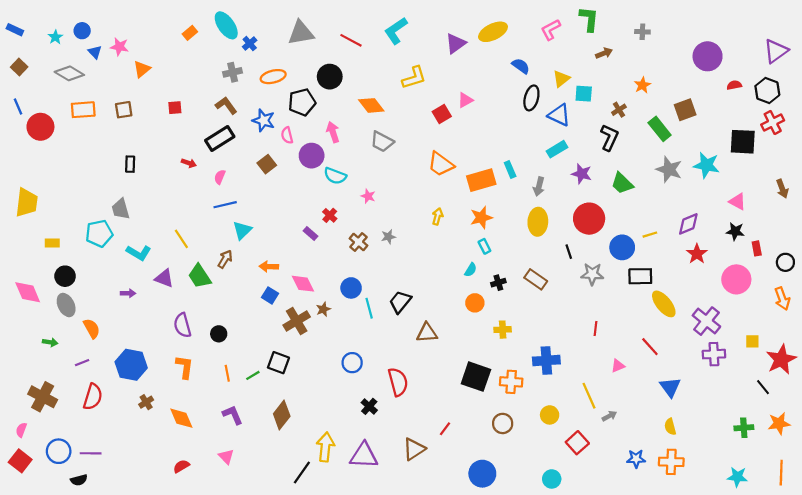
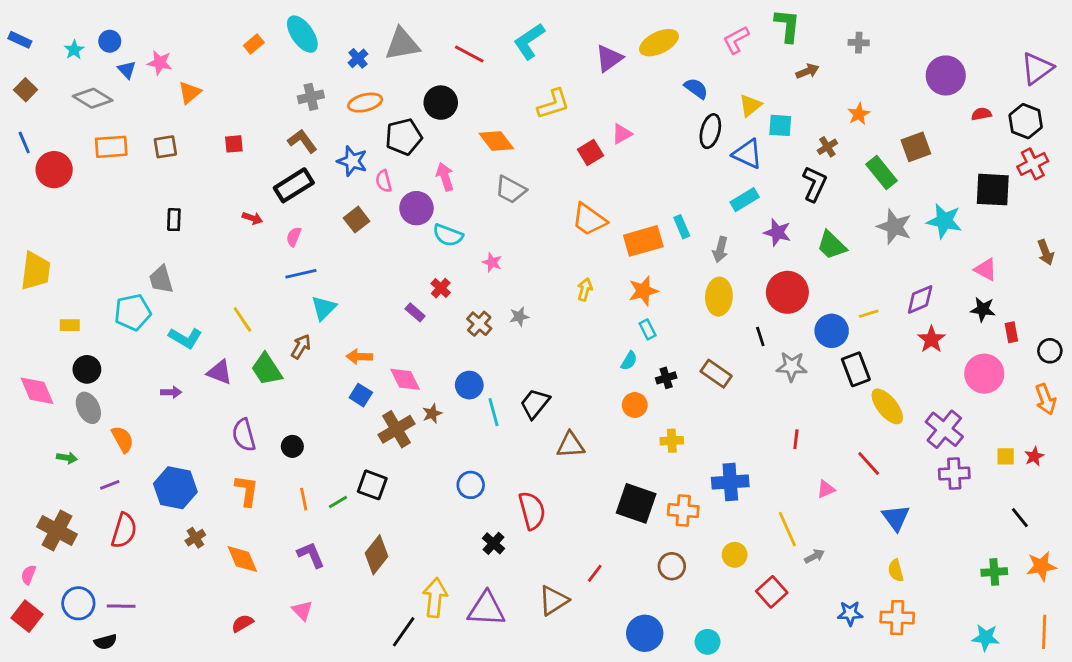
blue cross: (250, 44) -> (358, 58), moved
black rectangle: (640, 276) -> (856, 369), turned 70
red star: (781, 359) -> (1034, 456), moved, size x0.5
cyan circle: (552, 479) -> (707, 642), moved

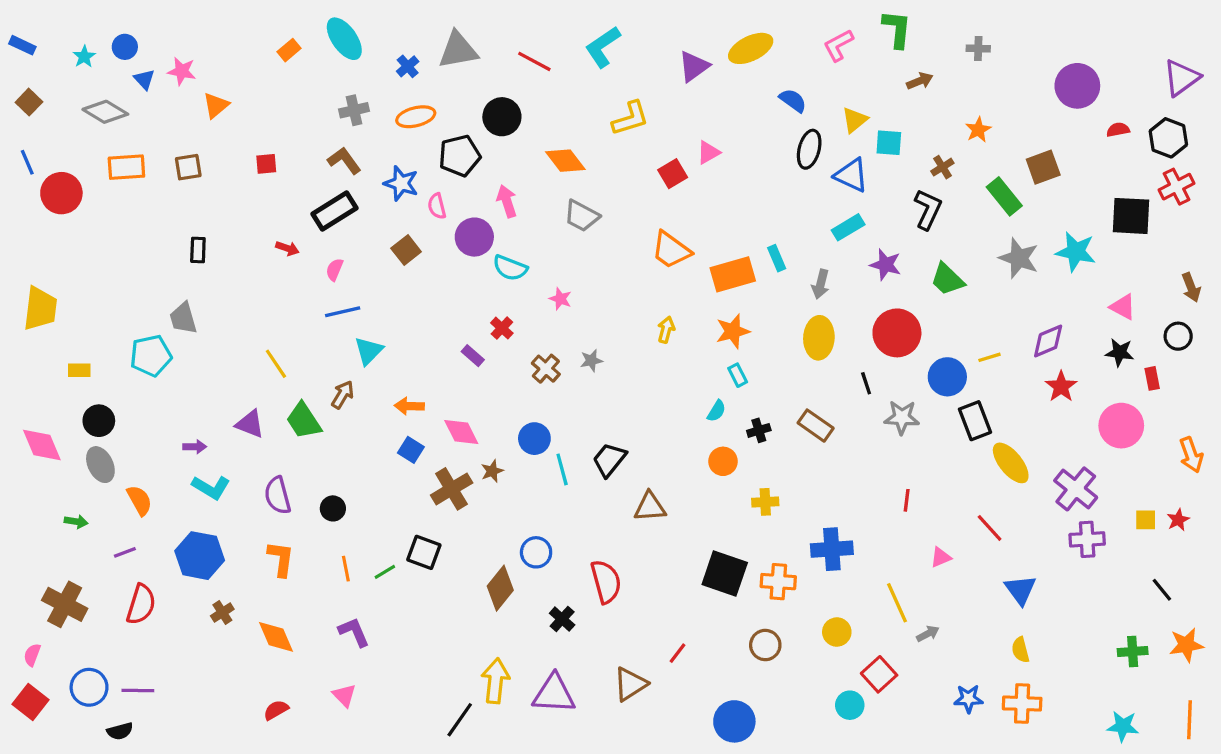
cyan L-shape: (185, 338) -> (211, 487), moved
black circle: (1050, 351) -> (1178, 336), moved
brown diamond: (377, 555) -> (500, 588), moved
cyan circle: (707, 642) -> (850, 705), moved

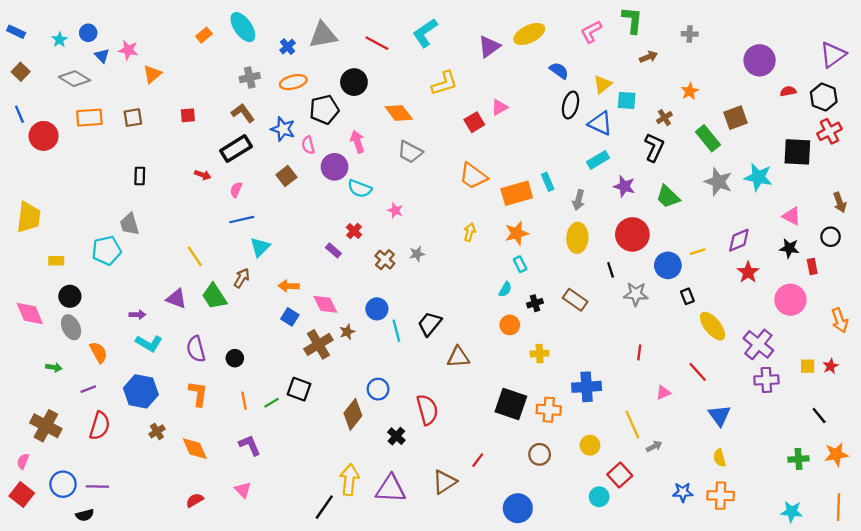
black rectangle: (975, 421) -> (687, 296), size x0.6

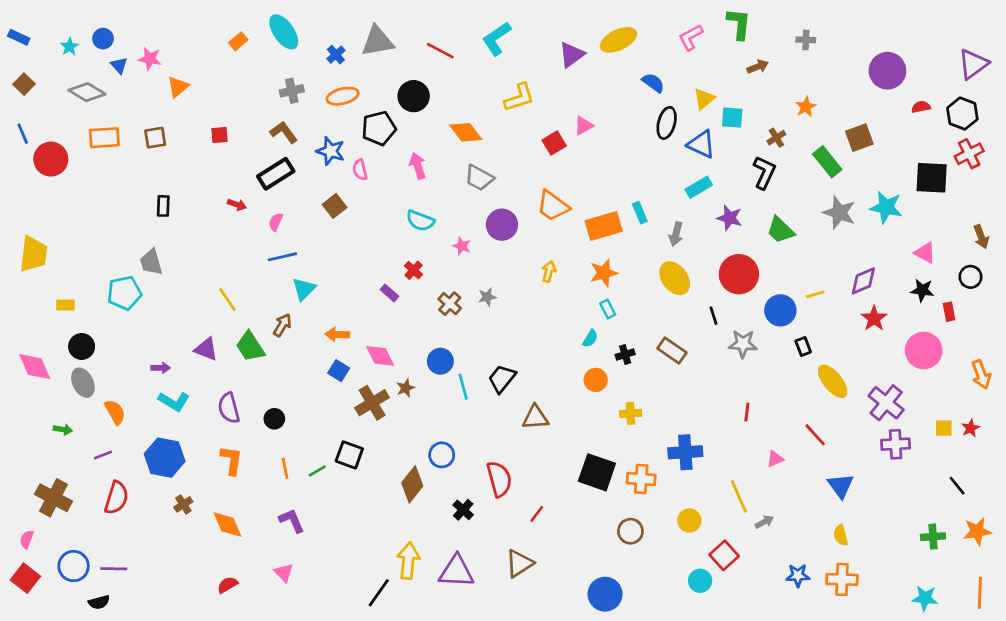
purple circle: (335, 167) -> (502, 225), moved
yellow ellipse: (577, 238) -> (675, 278), turned -40
red line: (478, 460) -> (537, 514), moved

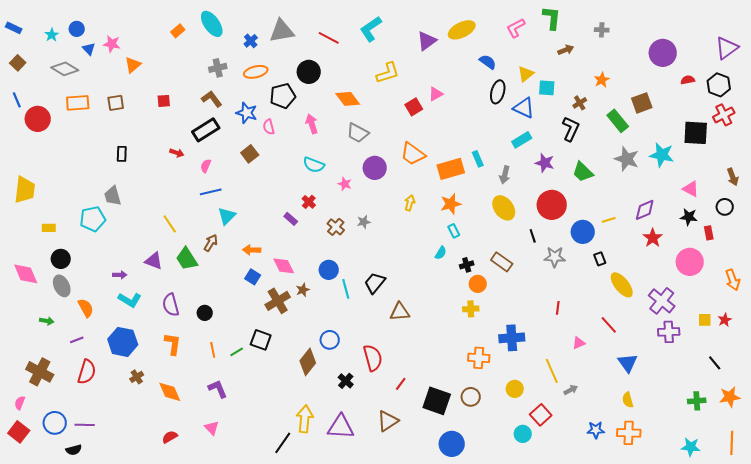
orange circle: (596, 380) -> (478, 284), moved
black square: (597, 472) -> (437, 401), moved

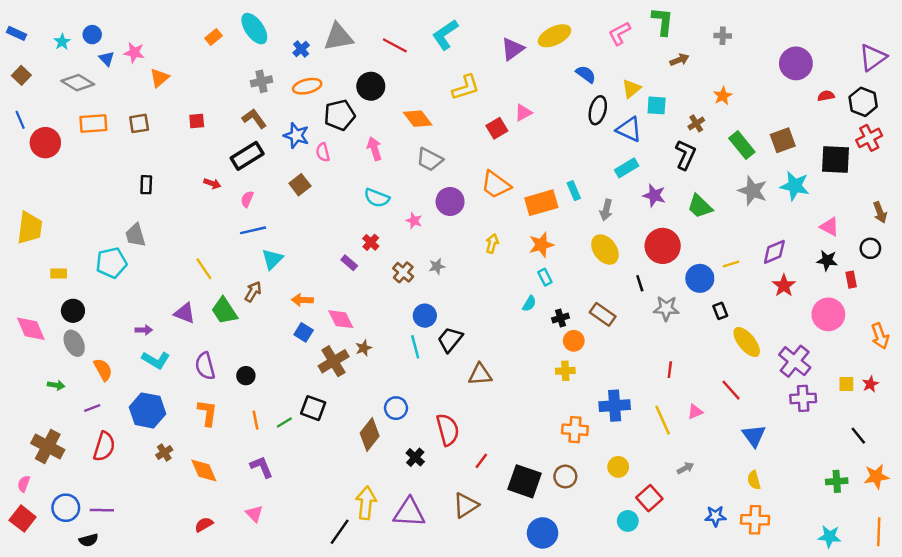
brown square: (642, 103) -> (783, 140), moved
blue circle: (329, 270) -> (425, 316), moved
yellow line: (552, 371) -> (663, 420), moved

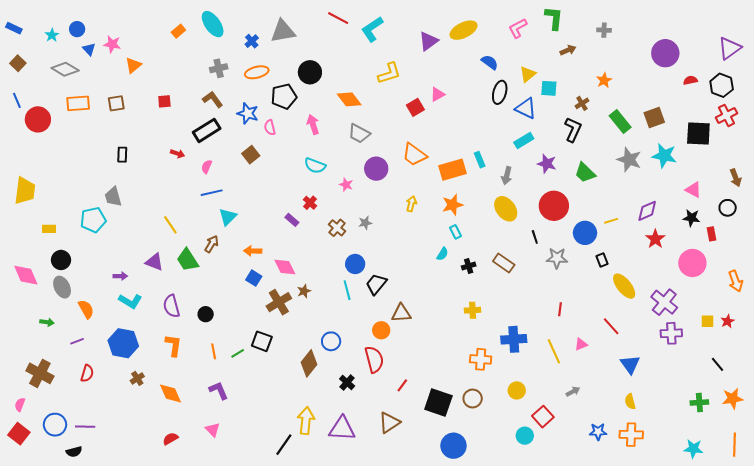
red line: (395, 45) -> (338, 18), moved
orange circle: (574, 341) -> (381, 330), moved
red semicircle: (104, 446) -> (87, 373), size x0.7

